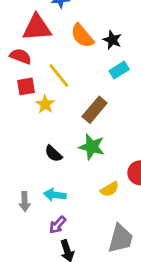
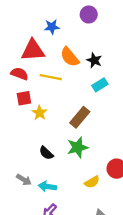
yellow line: (59, 76) -> (51, 77), moved, turned -40
green star: (92, 147) -> (78, 147), turned -30
gray arrow: (25, 202) -> (24, 180), moved, turned -56

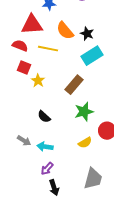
cyan rectangle: (100, 85) -> (92, 56), size x1.5
red square: (24, 98) -> (24, 68), turned 32
green star: (78, 147) -> (84, 112), moved

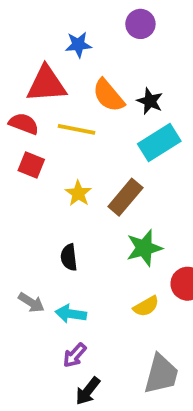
yellow star: (38, 81) -> (78, 193), moved
black semicircle: (44, 117) -> (69, 257), turned 40
black arrow: (54, 188) -> (88, 391), turned 56

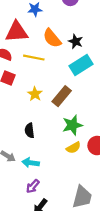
yellow semicircle: (146, 306) -> (73, 148), moved

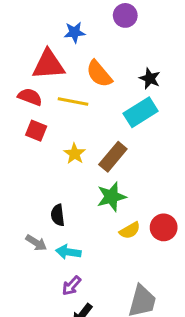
black star: (76, 41) -> (150, 78), moved
green star: (72, 125) -> (111, 197), moved
black semicircle: (29, 130) -> (58, 215), moved

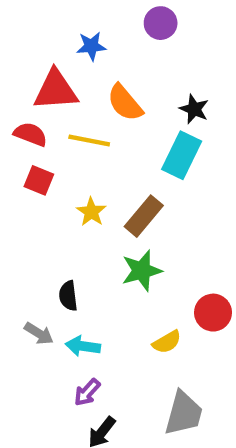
cyan rectangle: (141, 112) -> (182, 155), turned -32
yellow semicircle: (130, 230) -> (167, 342), moved

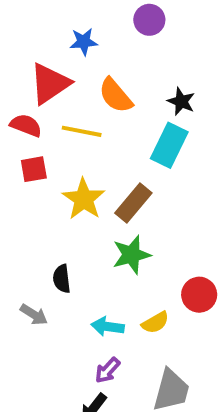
red triangle: (56, 90) -> (50, 84), turned -30
red square: (39, 180) -> (34, 169), turned -32
yellow star: (91, 212) -> (84, 199), size x1.5
cyan arrow: (83, 346) -> (108, 327), moved
purple arrow: (87, 392) -> (108, 370), moved

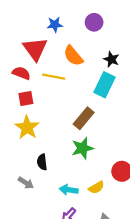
purple circle: (149, 20) -> (94, 22), moved
red triangle: (50, 84) -> (35, 49), turned -32
yellow star: (84, 199) -> (27, 127), moved

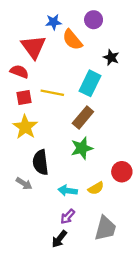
orange semicircle: (73, 56) -> (72, 40), moved
yellow line: (54, 77) -> (52, 93), moved
cyan rectangle: (104, 85) -> (90, 83), moved
black semicircle: (42, 162) -> (41, 162), size x1.5

